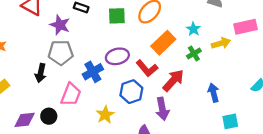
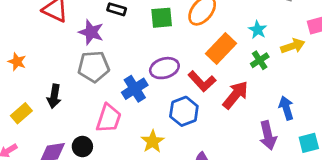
black arrow: (41, 73) -> (54, 96), moved
purple arrow: (162, 109) -> (268, 135), moved

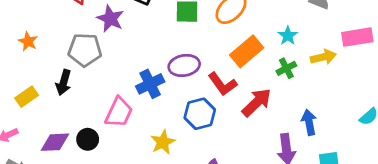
gray pentagon: (94, 67) -> (85, 50), moved

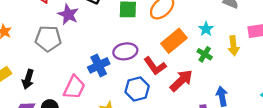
yellow arrow: (323, 57) -> (233, 46), turned 96
green cross: (286, 68) -> (205, 54), turned -32
black arrow: (63, 83) -> (28, 79), moved

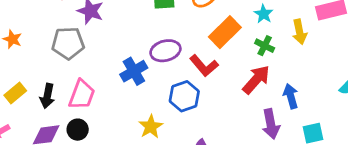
red arrow: (181, 81) -> (256, 80), moved
pink trapezoid: (74, 87) -> (82, 95), moved

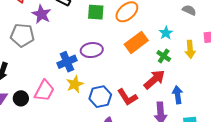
red L-shape: (204, 66) -> (127, 97), moved
pink trapezoid: (82, 95) -> (44, 91), moved
blue hexagon: (184, 96) -> (100, 97), moved
yellow star: (151, 127) -> (75, 84), moved

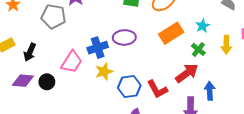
pink trapezoid: (44, 91) -> (72, 62), moved

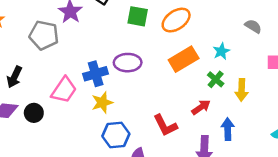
yellow arrow: (226, 45) -> (242, 90), moved
red arrow: (187, 73) -> (201, 107), size x0.7
blue hexagon: (129, 86) -> (116, 135), moved

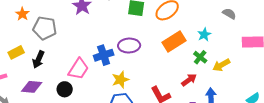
gray pentagon: (44, 35) -> (45, 28), moved
yellow arrow: (242, 90) -> (221, 65), turned 60
yellow star: (102, 103) -> (120, 80), moved
black circle: (34, 113) -> (65, 89), moved

